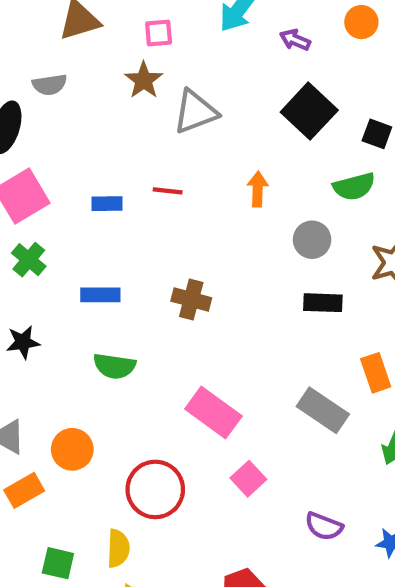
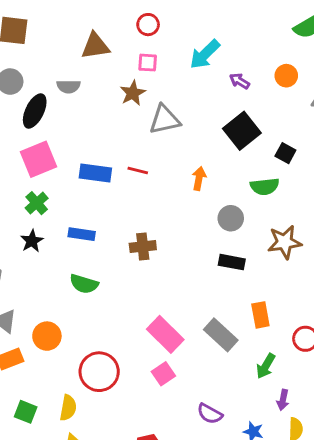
blue rectangle: (107, 204) -> (95, 173), size x1.5
brown cross: (191, 299) -> (143, 247), turned -30
black star: (23, 342) -> (32, 241), moved, turned -30
pink rectangle: (213, 413) -> (165, 334), moved

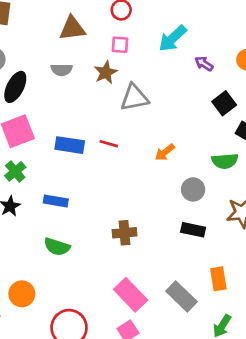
gray semicircle: (69, 87) -> (61, 70), moved
black square: (242, 131) -> (224, 103), moved, size x0.7
orange arrow: (199, 178) -> (165, 152), turned -140
brown cross: (143, 247) -> (125, 233), moved

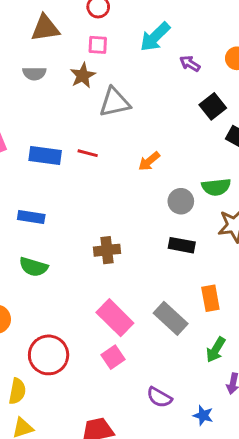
green semicircle: (225, 161) -> (216, 187), moved

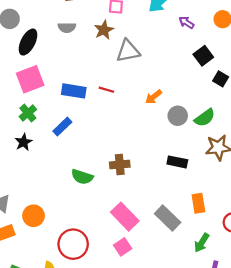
green semicircle: (216, 187) -> (205, 118), turned -30
gray circle: (181, 201) -> (178, 116), moved
blue rectangle: (31, 217) -> (62, 127), moved, turned -54
green semicircle: (33, 267) -> (82, 177), moved

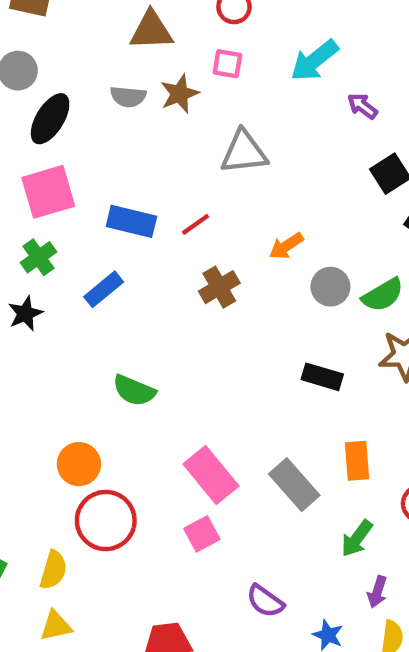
brown star: (104, 30) -> (180, 94), moved
red line: (106, 90) -> (196, 224), turned -56
brown cross: (120, 165) -> (219, 287), moved, turned -30
orange circle: (33, 216) -> (79, 464), moved

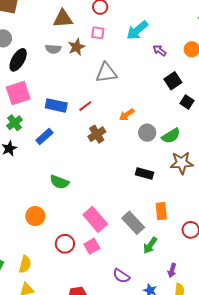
red circle: (106, 521) -> (65, 244), moved, size x0.7
green arrow: (357, 538) -> (150, 245), moved

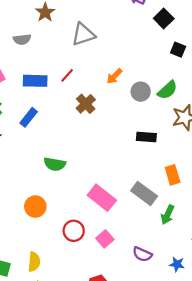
gray semicircle: (53, 49) -> (22, 39), moved
black square: (173, 81) -> (164, 19), moved
pink square: (92, 246) -> (105, 239), moved

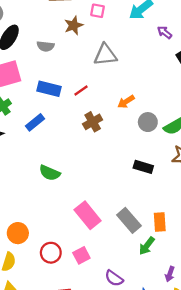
orange rectangle: (173, 175) -> (160, 222), moved
orange circle: (35, 207) -> (18, 233), moved
red circle: (74, 231) -> (51, 253), moved

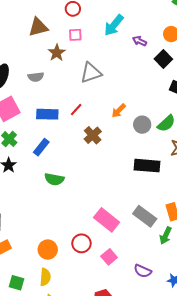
black rectangle: (143, 167) -> (147, 166), size x1.4
green semicircle: (50, 173) -> (54, 179), moved
red circle: (51, 253) -> (81, 243), moved

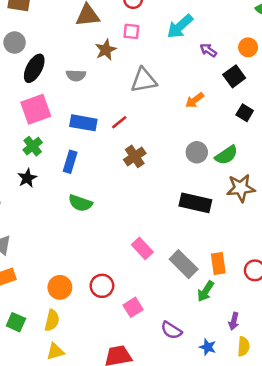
orange arrow: (119, 111) -> (195, 100), moved
blue rectangle: (41, 147) -> (70, 162), turned -30
pink rectangle: (107, 220) -> (142, 248), moved, size x0.7

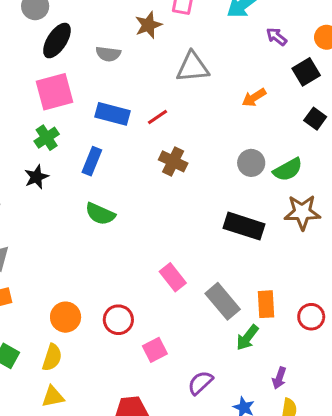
brown cross: (135, 156) -> (173, 161), turned -35
purple semicircle: (171, 330) -> (200, 383), turned 100

